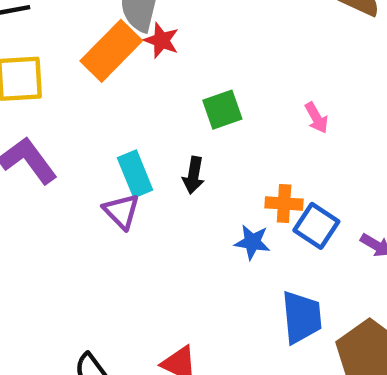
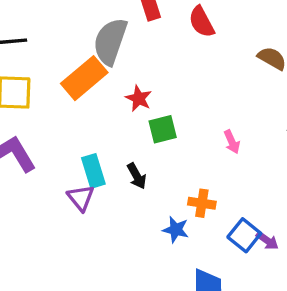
red star: (161, 40) -> (139, 98), moved
black arrow: (193, 175) -> (137, 176), turned -44
blue square: (316, 226) -> (244, 235), moved

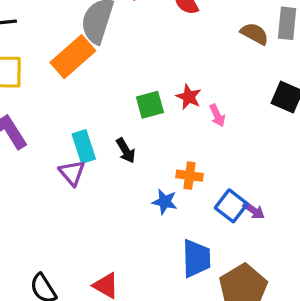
red star: (139, 98) -> (189, 97), moved

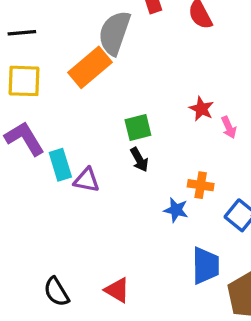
green square: (150, 105) -> (138, 127), moved
cyan rectangle: (84, 147) -> (60, 165), moved
purple triangle: (72, 173) -> (87, 180), turned -40

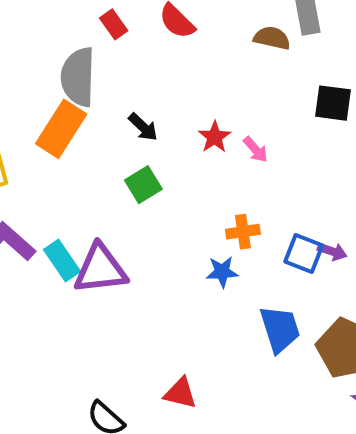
red star: (201, 109) -> (215, 137), turned 30
black arrow: (139, 160) -> (143, 127), moved
purple triangle: (87, 180) -> (100, 269), size x1.6

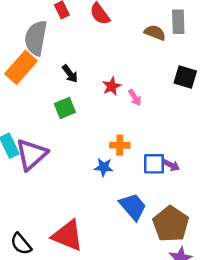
blue square: (304, 254) -> (154, 164), turned -30
purple triangle: (100, 269) -> (31, 154), turned -44
blue trapezoid: (280, 329) -> (133, 207), turned -32
red triangle: (180, 393) -> (68, 236), size x1.6

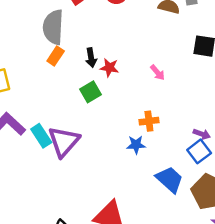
orange rectangle: (21, 67) -> (56, 56), moved, size x0.6
black arrow: (70, 74) -> (91, 58), turned 36
red star: (112, 86) -> (109, 68), moved, turned -30
blue square: (154, 164) -> (199, 151), moved, turned -30

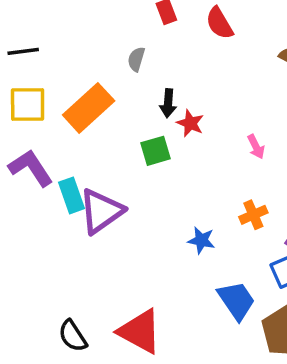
gray semicircle: (53, 27) -> (136, 59), moved, size x0.5
orange rectangle: (56, 56) -> (89, 108), moved, size x1.8
orange cross: (149, 121) -> (253, 215), moved, turned -30

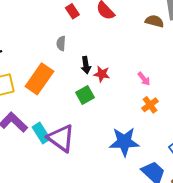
purple triangle: (101, 211) -> (61, 138), turned -36
orange cross: (253, 215) -> (150, 105), moved
blue star: (201, 240) -> (124, 142), size x1.8

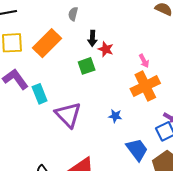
orange cross: (150, 105) -> (145, 86), size x1.8
purple triangle: (61, 138) -> (68, 115), moved
blue star: (124, 142) -> (115, 116), size x0.5

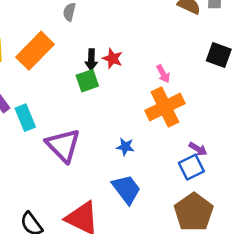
black arrow: (92, 38) -> (91, 60), moved
blue trapezoid: (137, 150) -> (126, 189), moved

